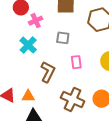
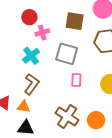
gray square: (63, 38) -> (67, 54), size x1.6
brown L-shape: (48, 72) -> (32, 84), moved

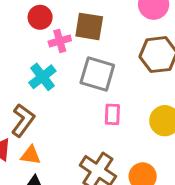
brown square: (75, 21) -> (89, 26), moved
brown L-shape: (32, 84) -> (23, 120), moved

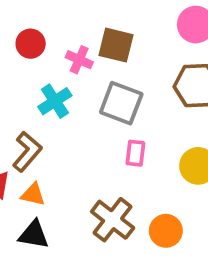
red circle: (40, 17) -> (31, 44), moved
pink cross: (60, 41) -> (79, 60), turned 35

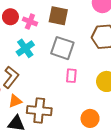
pink cross: (79, 60) -> (30, 21), moved
orange triangle: (33, 195) -> (15, 101), turned -32
brown cross: (113, 220) -> (39, 111), moved, turned -30

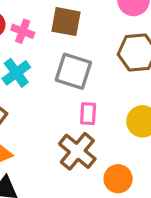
brown cross: (39, 111) -> (77, 151), moved, turned 35

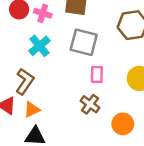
brown cross: (77, 151) -> (90, 104), size x0.7

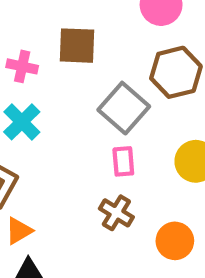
gray square: (84, 42) -> (124, 108), moved, turned 32

